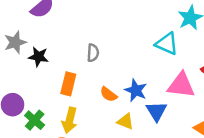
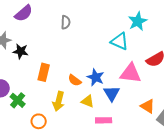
gray semicircle: (93, 53) -> (66, 22), moved
yellow arrow: (70, 120) -> (59, 101), moved

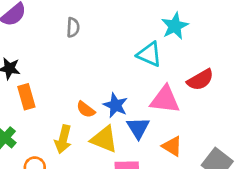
orange rectangle: (44, 72) -> (26, 97), moved, turned -30
yellow triangle: (88, 101) -> (104, 139), size x1.5
orange triangle: (148, 106) -> (172, 146), moved

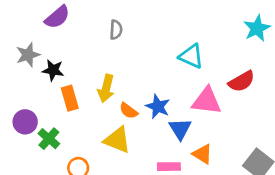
cyan star: (175, 26) -> (257, 28), moved
yellow arrow: (63, 139) -> (106, 88), moved
yellow triangle: (104, 139) -> (117, 140), moved
orange triangle: (172, 146) -> (202, 154), moved

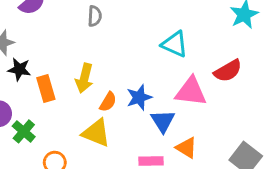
black star: (53, 70) -> (19, 69), moved
blue star: (158, 107) -> (139, 97), turned 30
orange semicircle: (128, 111) -> (108, 102), turned -96

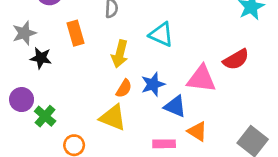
cyan triangle: (175, 44) -> (161, 35), moved
yellow arrow: (84, 78) -> (120, 54), moved
orange rectangle: (46, 89) -> (75, 33), moved
blue triangle: (163, 121) -> (175, 106), turned -35

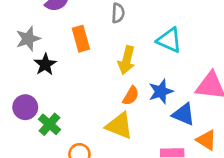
black star: (41, 58) -> (45, 64), turned 30

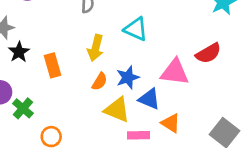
orange rectangle: (81, 39) -> (53, 65), moved
yellow triangle: (119, 126) -> (117, 110), moved

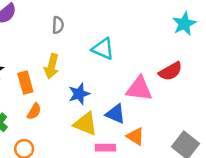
yellow arrow: (96, 48) -> (52, 66), moved
blue star: (128, 77) -> (79, 94), moved
orange semicircle: (100, 81) -> (34, 111), moved

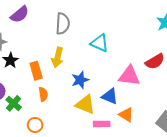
gray semicircle: (58, 25) -> (63, 24), size x1.5
orange semicircle: (34, 111) -> (43, 94), turned -40

